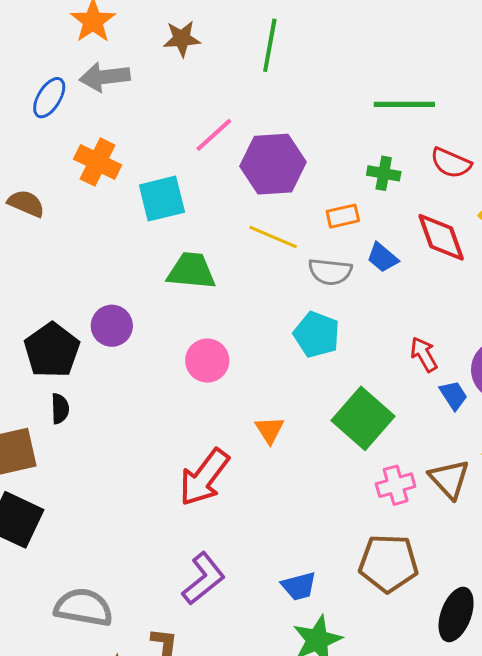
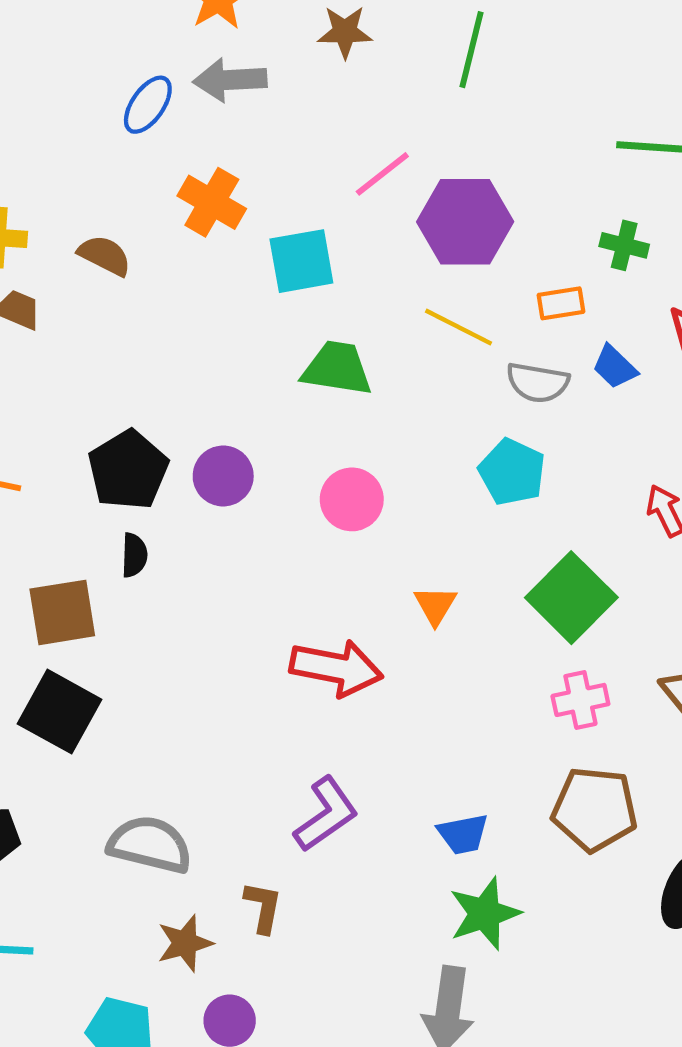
purple circle: (112, 326) -> (223, 476), moved
red arrow: (204, 477) -> (336, 668), turned -120
pink cross: (396, 485) -> (580, 700), moved

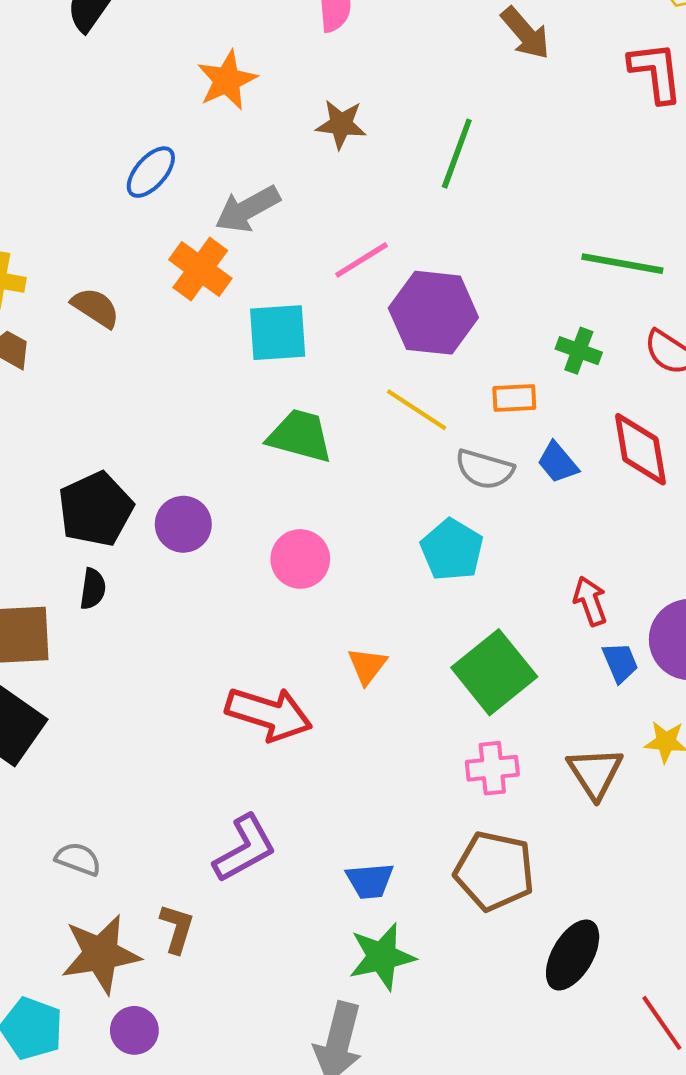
gray arrow: (230, 80) -> (247, 209), moved, turned -32
gray semicircle: (150, 845) -> (78, 859), size x0.6
brown star: (185, 943) -> (101, 954), size x1.5

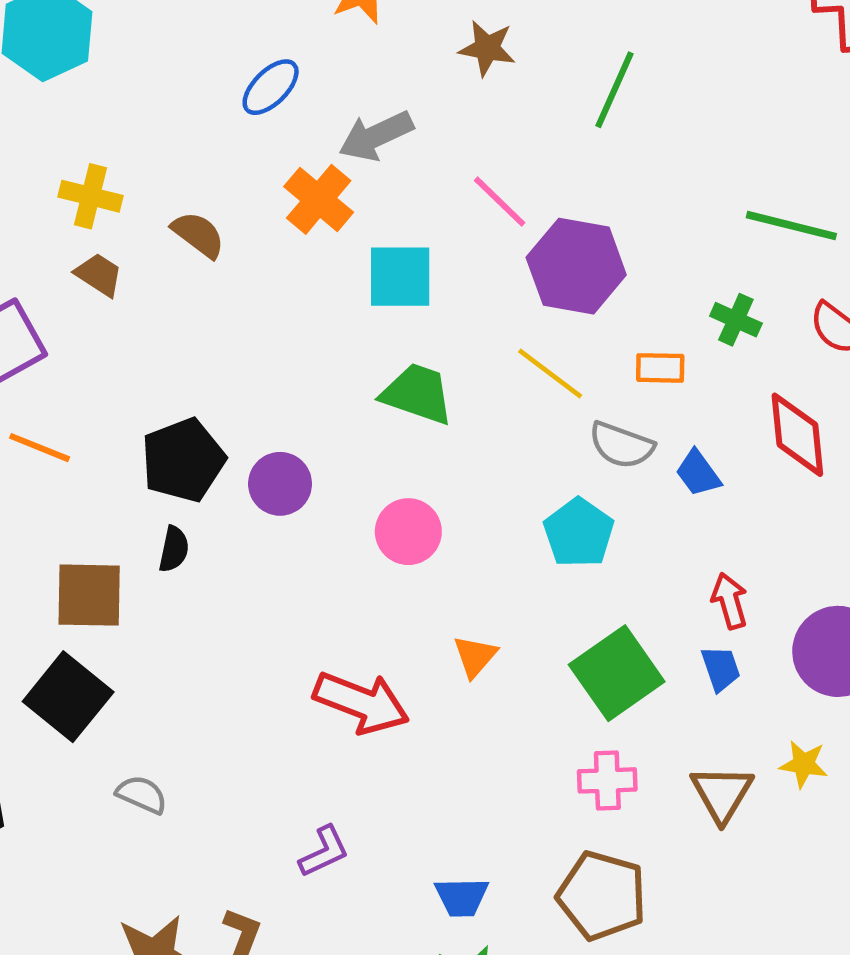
pink line: (361, 260) -> (500, 202), turned 72
blue trapezoid: (558, 462) -> (698, 473), moved
blue trapezoid: (620, 662) -> (721, 669), moved
purple L-shape: (245, 849) -> (324, 852), size x0.7
gray semicircle: (78, 859) -> (142, 795), moved

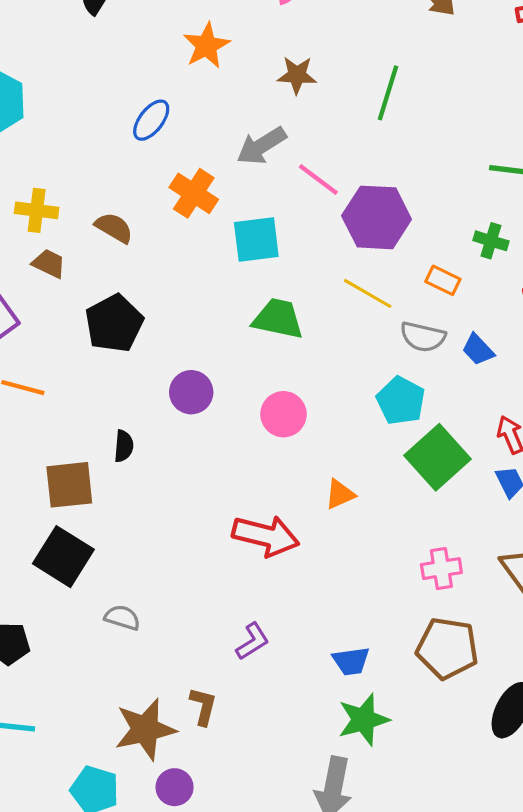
gray arrow: (376, 136) -> (261, 146), moved
orange rectangle: (660, 368) -> (443, 280), turned 32
black pentagon: (183, 460) -> (114, 323), moved
orange triangle: (475, 656) -> (340, 494), turned 32
green square: (617, 673) -> (437, 457), moved

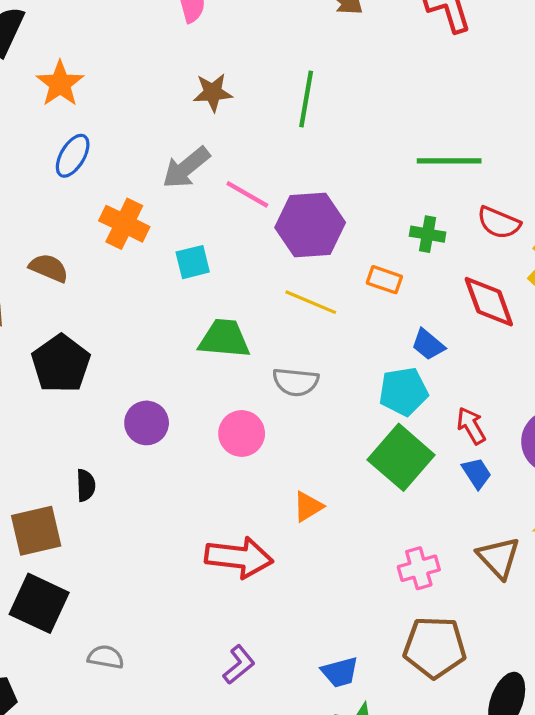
orange star: (206, 46) -> (60, 84), moved
cyan square: (256, 240) -> (193, 262), size x0.7
gray semicircle: (423, 337) -> (296, 382), moved
cyan pentagon: (401, 401) -> (403, 391), moved, turned -30

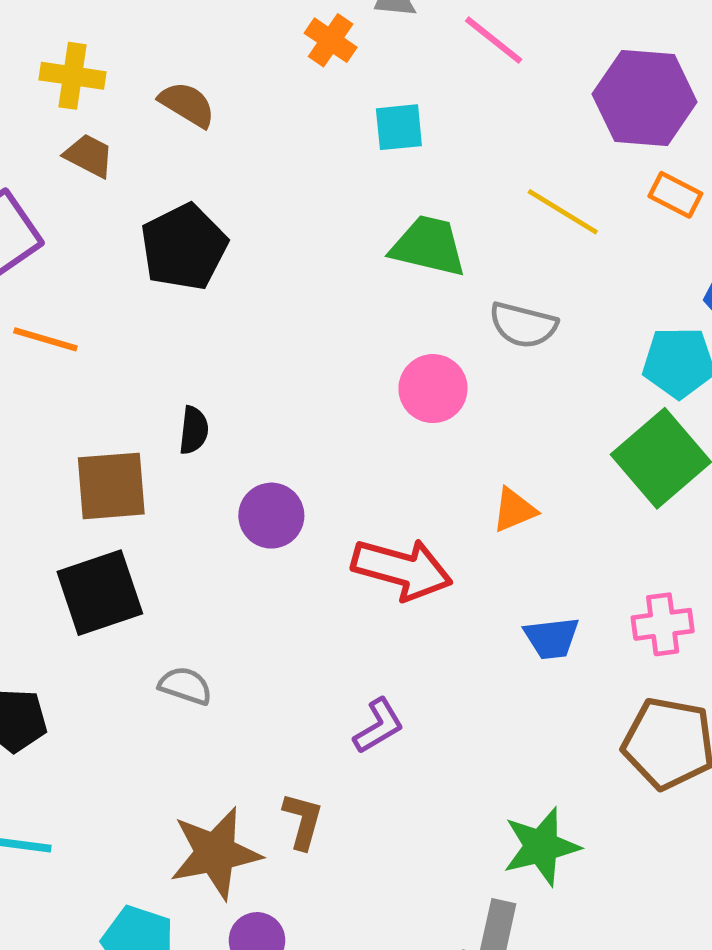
orange cross: (124, 224) -> (331, 40), moved, size x0.7
purple hexagon: (310, 225) -> (645, 98), moved
purple circle: (147, 423) -> (271, 516), moved
black square: (39, 603) -> (100, 593), turned 38
blue trapezoid: (340, 672) -> (552, 638), moved

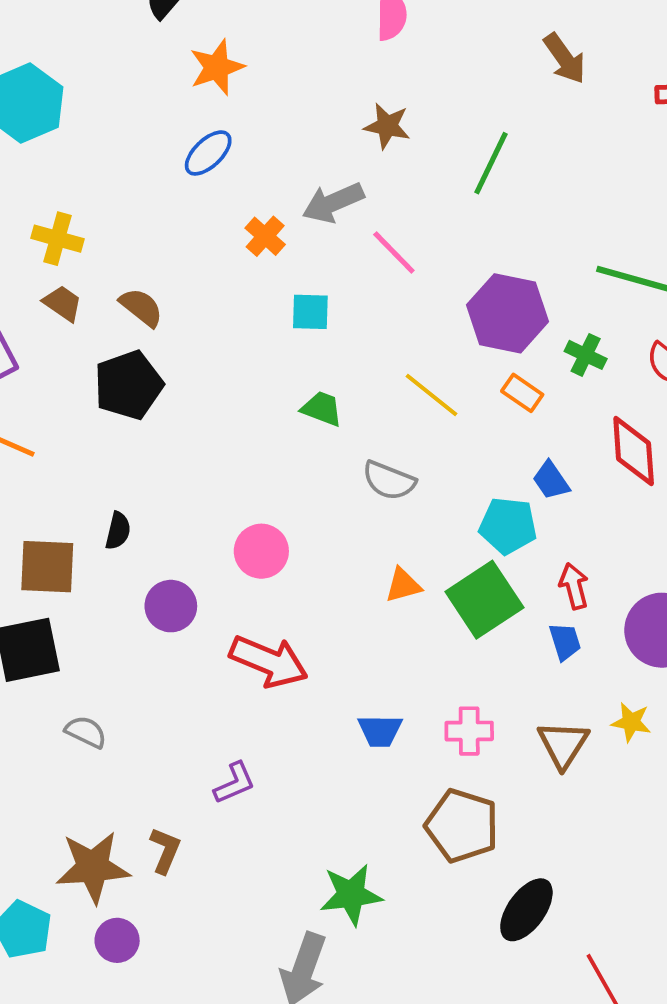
brown semicircle: (187, 104) -> (141, 307), moved
green trapezoid: (428, 246) -> (322, 409), size x0.7
pink circle: (433, 389) -> (261, 551), moved
orange triangle: (514, 510) -> (403, 585), moved

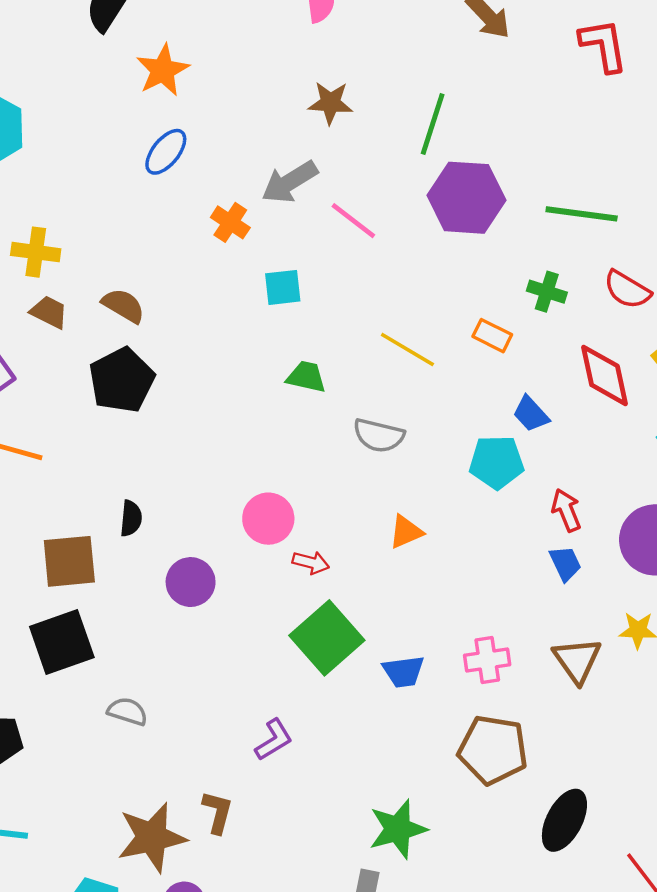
purple hexagon: (508, 313) -> (466, 198), moved
green square: (484, 600) -> (327, 638), moved
red arrow: (269, 661) -> (311, 563), moved, size x0.5

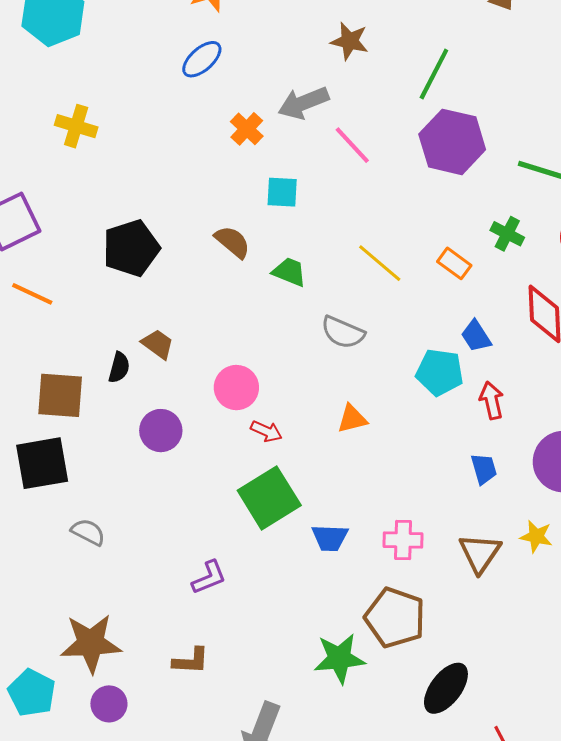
brown semicircle: (123, 306) -> (233, 242), moved
brown trapezoid: (49, 312) -> (158, 344), moved
red arrow: (566, 510) -> (492, 400), moved
brown L-shape: (217, 812) -> (191, 661), moved, turned 69
green star: (398, 829) -> (339, 658), moved

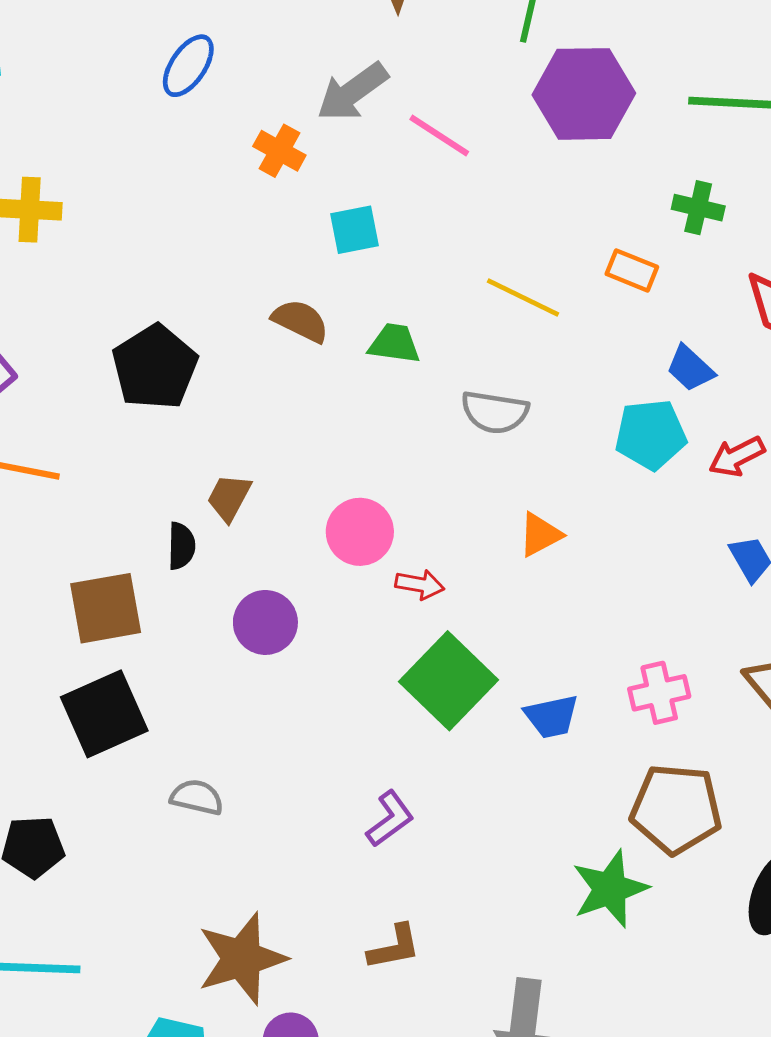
brown trapezoid: (158, 344) -> (229, 497), turned -84
red arrow: (492, 400) -> (737, 457), turned -90

